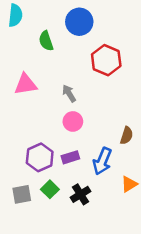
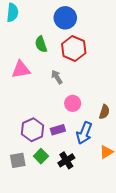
green semicircle: (46, 41) -> (41, 44), moved
red hexagon: (106, 60) -> (74, 48), moved
pink circle: (73, 121) -> (73, 103), moved

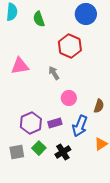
blue circle: (65, 18) -> (86, 14), moved
green semicircle: (41, 44) -> (39, 19), moved

